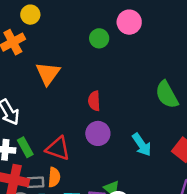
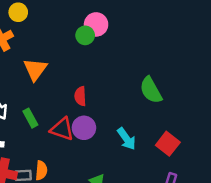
pink circle: (129, 22) -> (96, 24), moved
green rectangle: (25, 147) -> (30, 118), moved
red triangle: (58, 148) -> (62, 129), moved

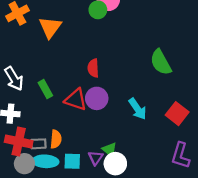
orange triangle: (35, 69) -> (50, 27), moved

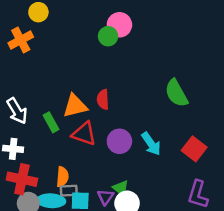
orange triangle: (50, 27) -> (75, 106), moved, turned 40
purple circle: (97, 98) -> (119, 141), moved
gray rectangle: (38, 144) -> (69, 191), moved

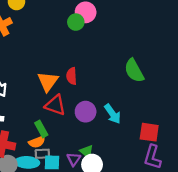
orange triangle: (75, 106) -> (48, 81), turned -40
green rectangle: (51, 122) -> (41, 129), moved
red square: (194, 149) -> (149, 132), moved, turned -30
orange semicircle: (62, 177) -> (37, 142), turned 63

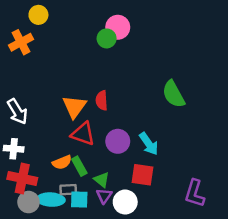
green rectangle: (41, 129) -> (79, 166), moved
red square: (149, 132) -> (143, 175), moved
orange semicircle: (37, 142) -> (62, 162), moved
green triangle: (87, 152) -> (102, 180), moved

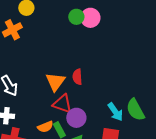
green circle: (107, 38) -> (76, 17), moved
green semicircle: (174, 94) -> (135, 110), moved
purple circle: (118, 141) -> (76, 118), moved

